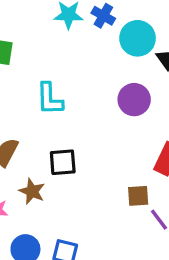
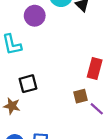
purple circle: (134, 100) -> (35, 16), moved

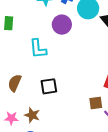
brown star: (12, 106) -> (32, 115), moved

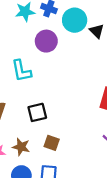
brown square: (96, 103) -> (52, 143), moved, turned 32

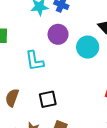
cyan circle: (75, 20) -> (88, 47), moved

